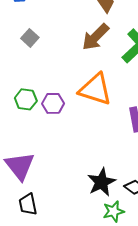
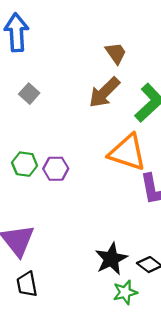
orange triangle: (95, 89) -> (127, 153), moved

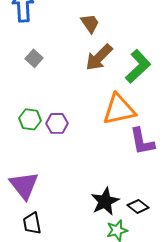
brown trapezoid: (116, 53) -> (90, 23), moved
orange triangle: (127, 153) -> (119, 109), turned -30

